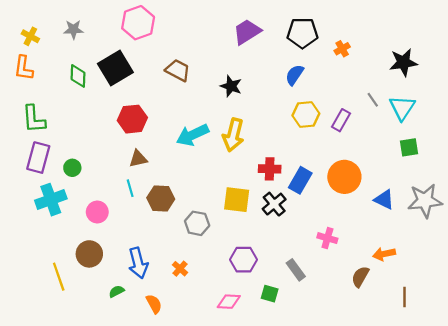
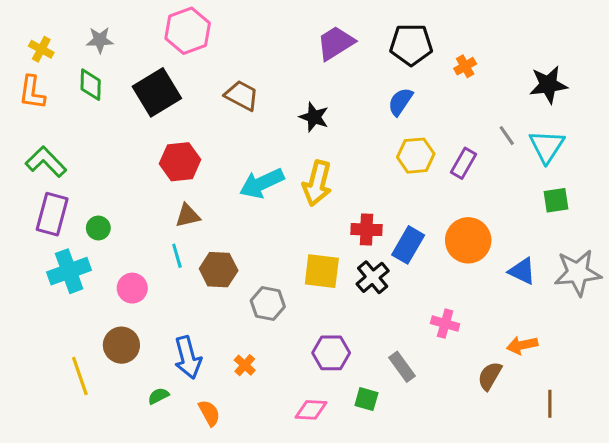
green diamond: (78, 76) -> (91, 85), moved
green L-shape: (34, 119) -> (46, 162), turned 140

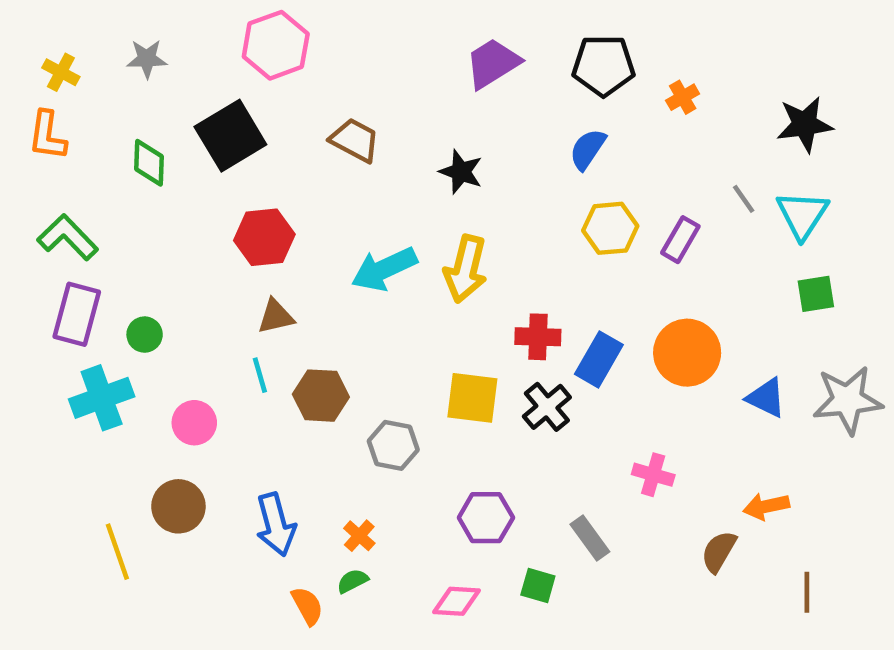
green diamond: (91, 85) -> (149, 163), moved
green semicircle: (158, 396) -> (353, 581), moved

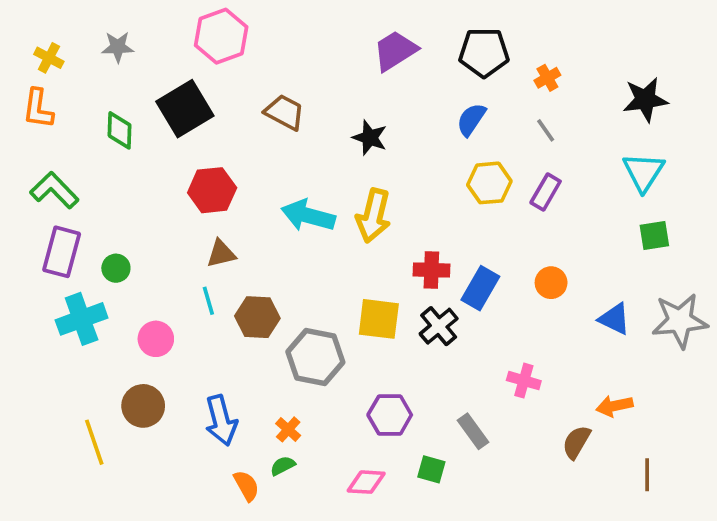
gray line: (744, 199) -> (546, 130), moved
cyan arrow: (384, 269) -> (308, 216), turned 40
orange circle: (687, 353) -> (551, 283), size x0.6
gray hexagon: (393, 445) -> (315, 357), size x1.4

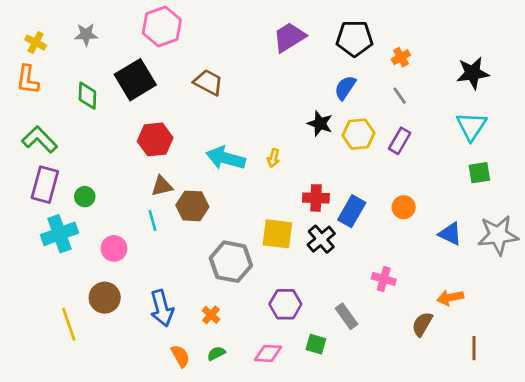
black star: (370, 138) -> (320, 124), moved
yellow arrow: (373, 216) -> (273, 158), size x0.5
brown hexagon: (257, 317) -> (192, 206), moved
green semicircle: (283, 466) -> (216, 353), moved

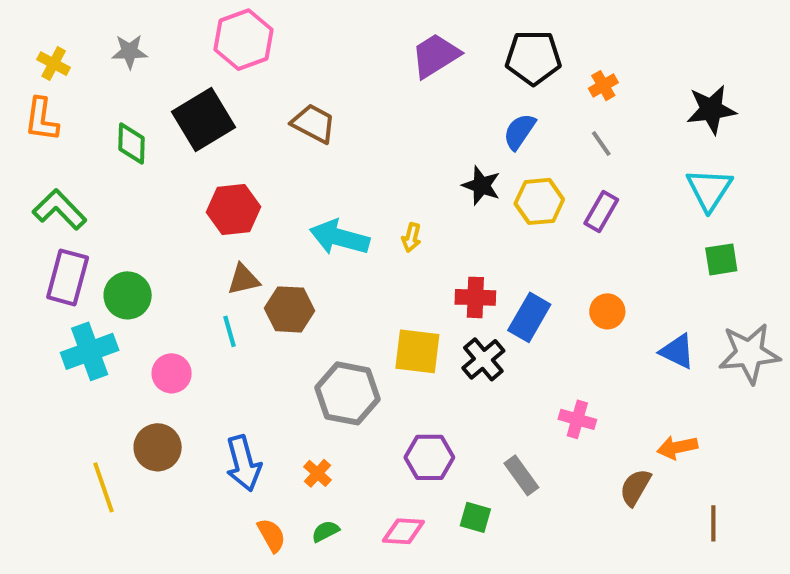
green circle: (85, 197) -> (128, 295), size x1.5

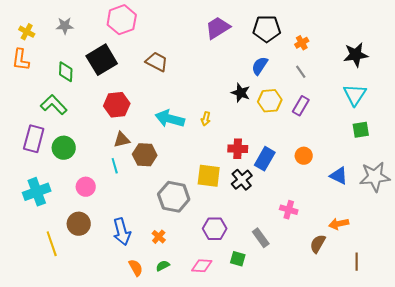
green L-shape: (60, 209) -> (54, 105), moved
cyan cross: (90, 351) -> (37, 192), moved

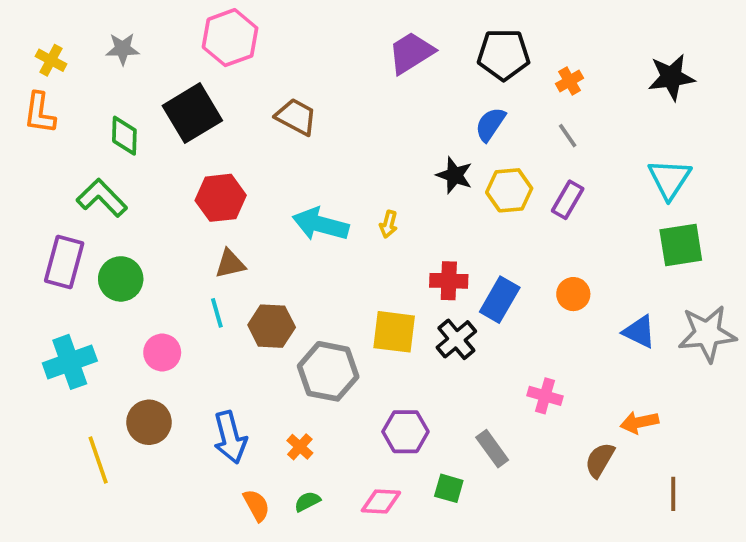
black star: (356, 55) -> (671, 77), moved
green square: (361, 130) -> (681, 245), size x1.4
brown hexagon: (145, 155) -> (272, 326), moved

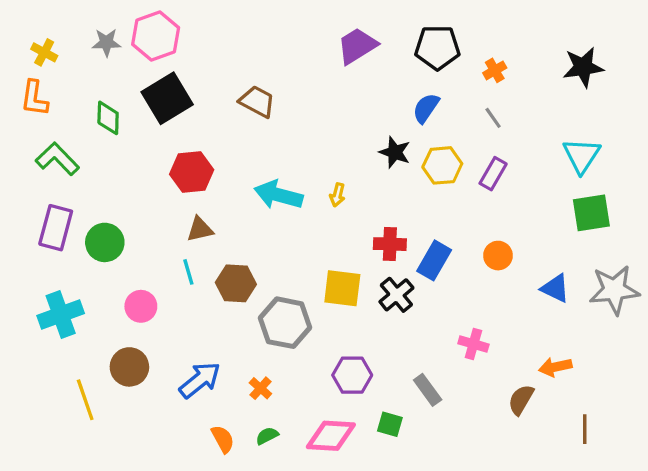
pink hexagon: (230, 38) -> (156, 36), moved
green L-shape: (102, 198) -> (57, 159), moved
blue arrow: (230, 437) -> (200, 380), turned -114
pink diamond: (381, 501) -> (331, 436), size x1.4

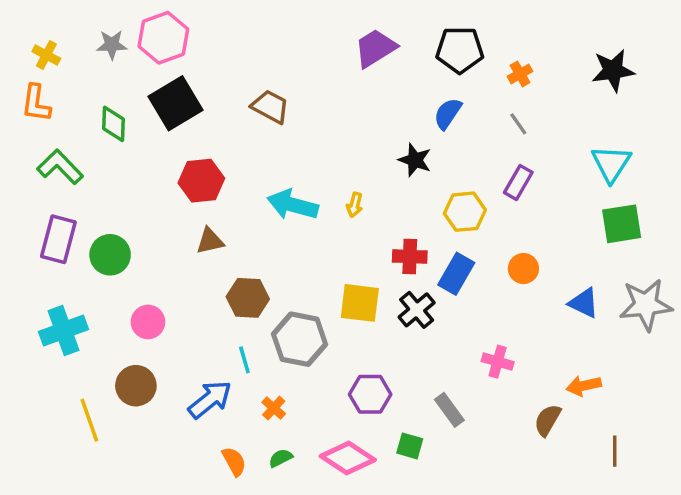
yellow hexagon: (442, 165) -> (465, 212), moved
cyan line: (188, 272) -> (244, 360), moved
pink diamond: (331, 436) -> (348, 458), turned 30

